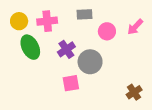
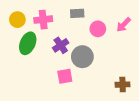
green ellipse: (30, 47) -> (28, 43), turned 50
brown cross: (134, 92) -> (123, 85), turned 32

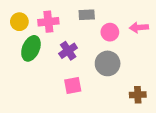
pink arrow: (124, 25) -> (139, 27), turned 42
gray circle: (82, 57) -> (108, 63), moved

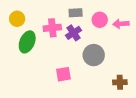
pink cross: (48, 22) -> (52, 28), moved
pink circle: (110, 32) -> (100, 20), moved
purple cross: (68, 51) -> (74, 33), moved

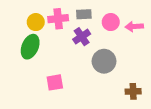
yellow circle: (17, 19) -> (36, 22), moved
pink cross: (52, 28) -> (58, 19), moved
pink square: (63, 74) -> (55, 82), moved

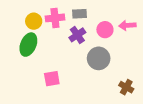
pink circle: (111, 22) -> (105, 30), moved
brown cross: (133, 91) -> (126, 87), turned 32

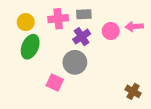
yellow circle: (34, 21) -> (26, 22), moved
gray circle: (99, 58) -> (75, 62), moved
pink square: (52, 79) -> (55, 82), turned 35

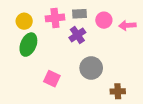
pink circle: (111, 31) -> (104, 20), moved
gray circle: (75, 62) -> (91, 68), moved
brown cross: (133, 91) -> (118, 91), moved, turned -32

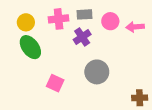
green ellipse: (28, 45) -> (30, 47), turned -60
brown cross: (118, 91) -> (140, 98), moved

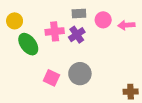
pink cross: (59, 19) -> (55, 31), moved
yellow circle: (26, 22) -> (15, 21), moved
gray circle: (97, 72) -> (80, 74), moved

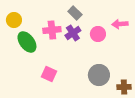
gray rectangle: (79, 14) -> (75, 13), turned 48
pink circle: (103, 20) -> (98, 34), moved
gray circle: (80, 74) -> (99, 75), moved

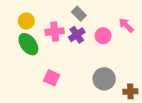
yellow circle: (14, 20) -> (26, 21), moved
pink arrow: (120, 24) -> (126, 25), turned 49

